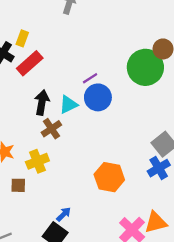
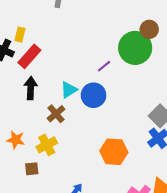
purple line: (90, 78) -> (104, 66), moved
blue circle: (98, 97) -> (94, 95), moved
black arrow: (42, 102) -> (31, 88), moved

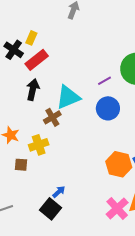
cyan triangle: (69, 90) -> (68, 97), size x1.5
blue circle: (94, 95) -> (108, 108), moved
orange hexagon: (114, 152) -> (119, 164), moved

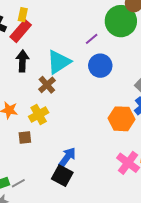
yellow rectangle: (31, 38) -> (23, 15), moved
blue arrow: (59, 192) -> (67, 157), size x1.5

